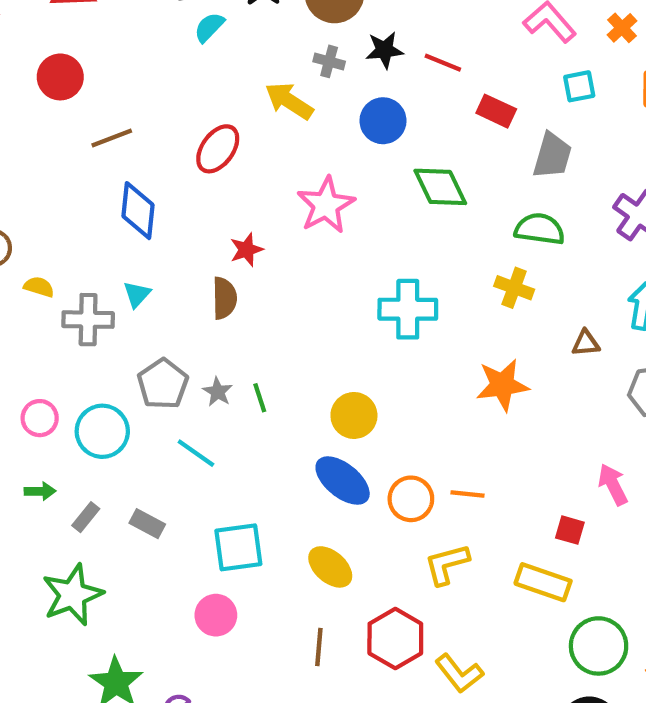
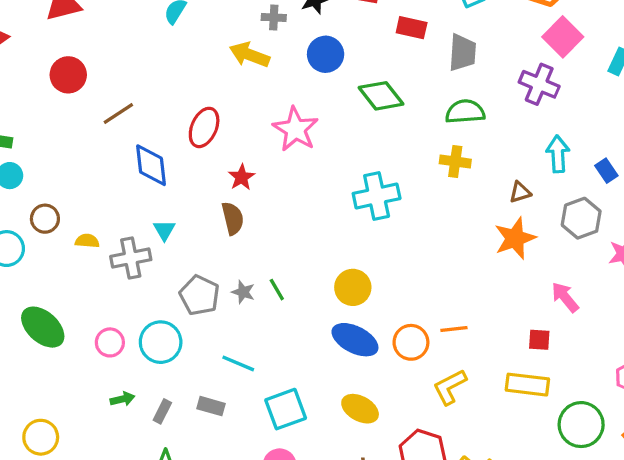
red ellipse: (218, 149) -> (204, 127), moved
orange star: (502, 385) -> (515, 238), moved
cyan line: (196, 453) -> (238, 363), moved

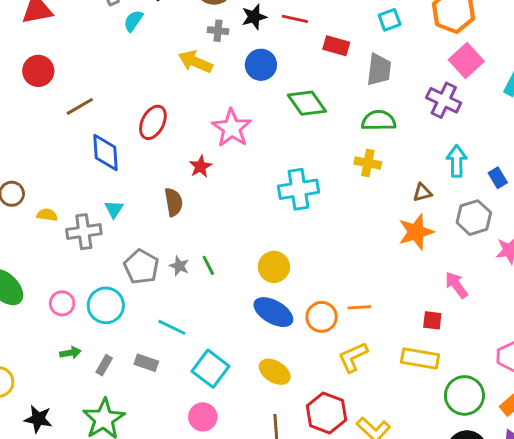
red star: (242, 177) -> (200, 167), moved
cyan square: (286, 409) -> (211, 369), turned -36

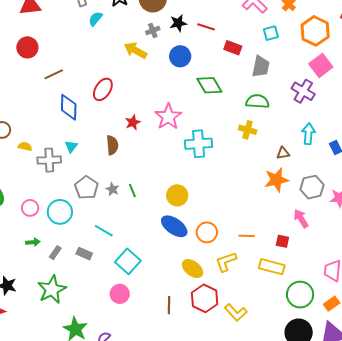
gray cross: (218, 31) -> (153, 30), turned -32
pink star: (232, 128) -> (168, 117), moved
gray hexagon: (474, 218) -> (312, 187), moved
orange line: (359, 307) -> (247, 236), moved
yellow ellipse: (275, 372) -> (192, 269), moved

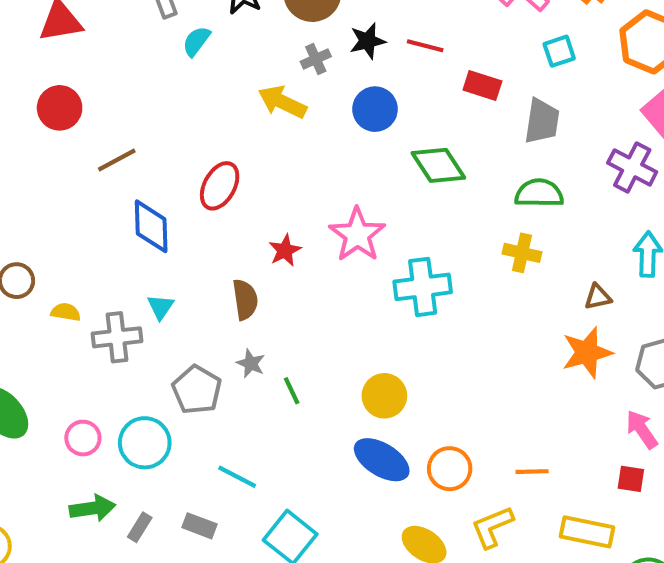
gray star: (112, 189) -> (251, 363), moved
red square: (282, 241) -> (631, 479), moved
green arrow: (33, 242) -> (92, 508), size x1.5

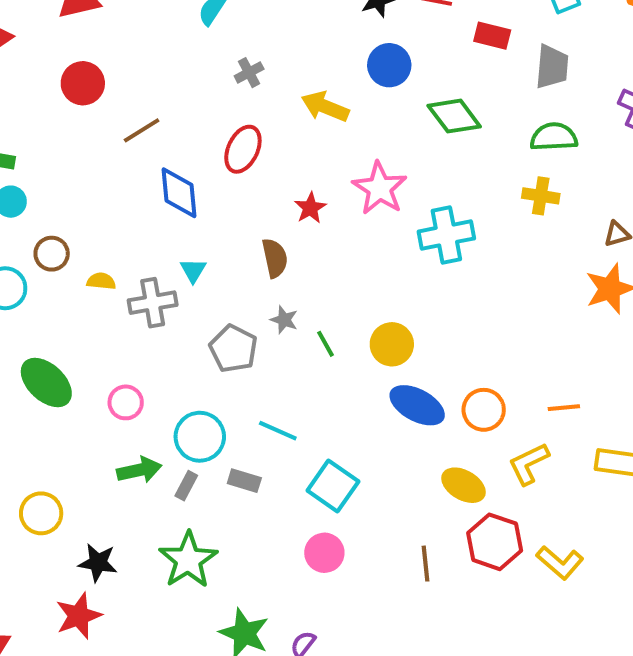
gray cross: (316, 59) -> (249, 73), moved
yellow arrow: (282, 102) -> (325, 107), moved
yellow circle: (384, 396) -> (392, 344), moved
cyan circle: (145, 443) -> (200, 437), moved

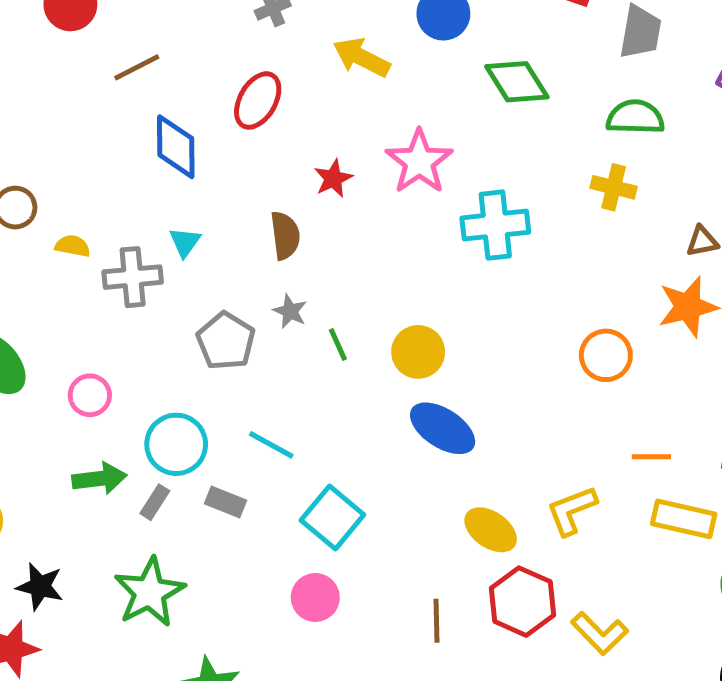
orange line: (564, 408) -> (651, 457), moved
orange circle: (484, 410) -> (606, 355), moved

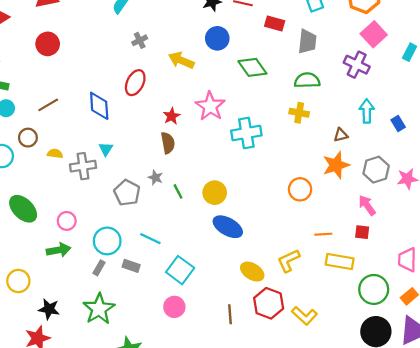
brown line: (137, 67) -> (48, 105), moved
brown semicircle: (285, 236) -> (168, 143), moved
green arrow: (99, 479) -> (59, 250), moved

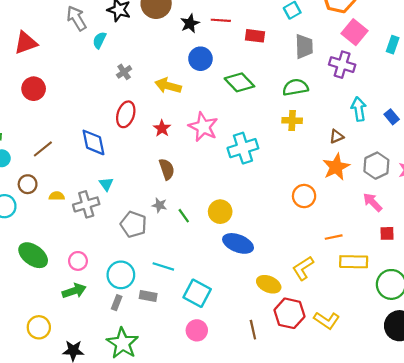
gray trapezoid: (307, 42) -> (304, 46), moved
red star: (172, 116) -> (162, 128), moved
red square: (362, 232) -> (387, 233), moved

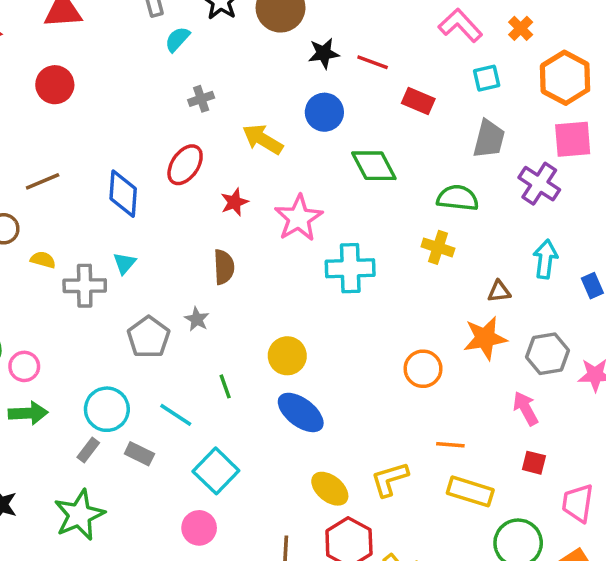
pink square: (354, 32) -> (573, 139), turned 30
green line: (184, 216) -> (225, 386), moved
pink circle: (78, 261) -> (24, 366), moved

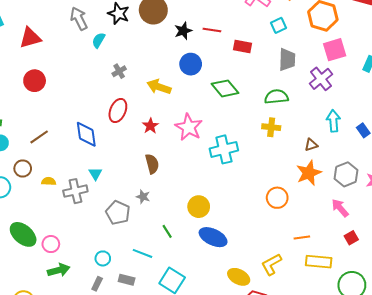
purple cross: (539, 184) -> (321, 79), turned 30
cyan circle: (107, 409) -> (103, 258), size x0.6
red square: (534, 463) -> (351, 238), turned -32

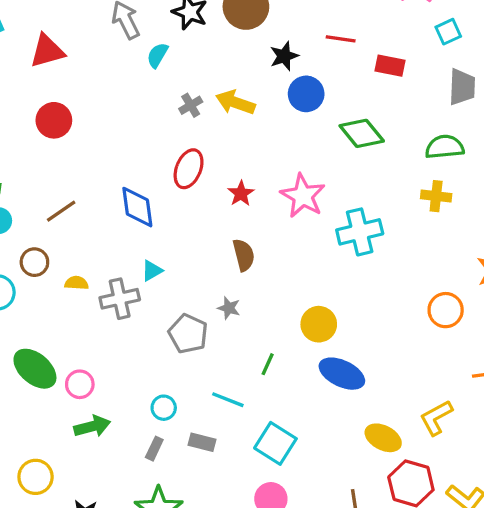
black star: (183, 31) -> (284, 56), moved
yellow arrow: (159, 87) -> (235, 102), moved
cyan triangle: (95, 174) -> (152, 271), turned 32
green line: (167, 231) -> (268, 364), turned 56

